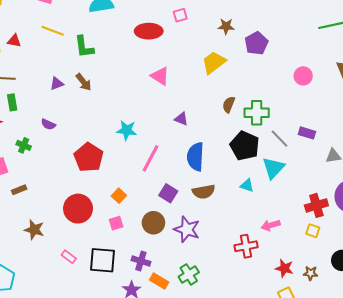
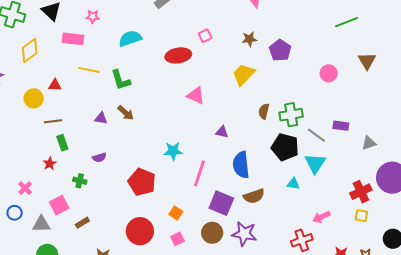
purple triangle: (57, 84) -> (101, 118), turned 40
purple semicircle: (48, 124) -> (99, 157), turned -32
purple square: (168, 193) -> (221, 203), size x1.4

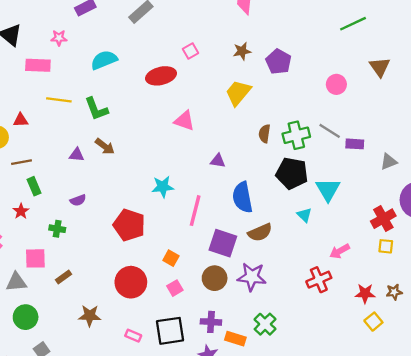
gray line: (316, 135) -> (330, 131), moved
cyan triangle: (293, 184) -> (304, 215), turned 40
pink square: (59, 205) -> (35, 258), turned 30

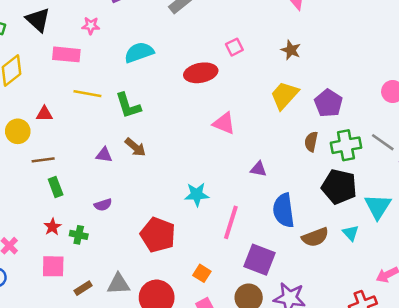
brown star: (242, 51) -> (291, 50), turned 30
purple pentagon: (278, 62) -> (328, 103), moved
red star: (21, 211) -> (52, 227), moved
brown semicircle: (260, 232) -> (315, 237), moved
gray triangle: (16, 282) -> (118, 284), moved

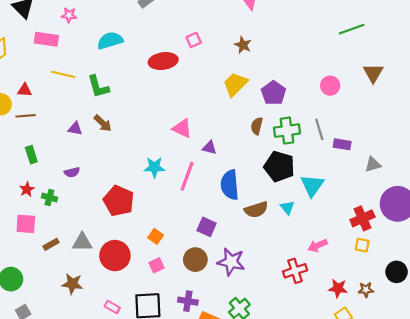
pink triangle: (224, 123) -> (182, 128), moved
gray line: (383, 142) -> (319, 129), turned 35
brown line: (43, 160) -> (26, 116), moved
pink line: (231, 222) -> (187, 176), moved
purple square: (260, 260) -> (207, 227), size x0.7

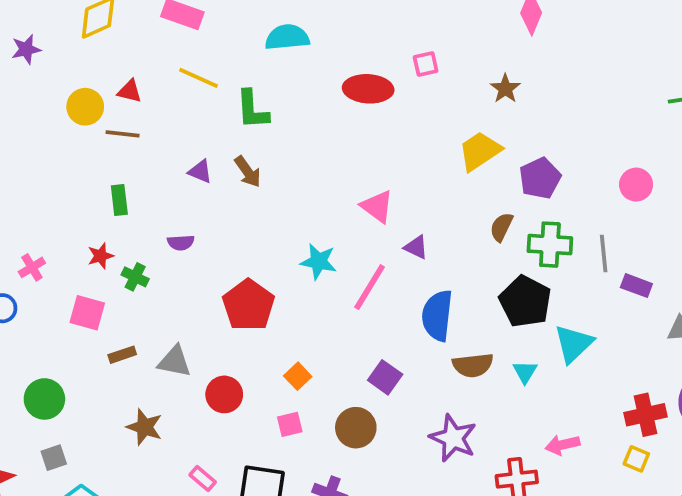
red circle: (115, 256) -> (224, 394), size x0.7
purple star: (231, 262) -> (453, 438), moved

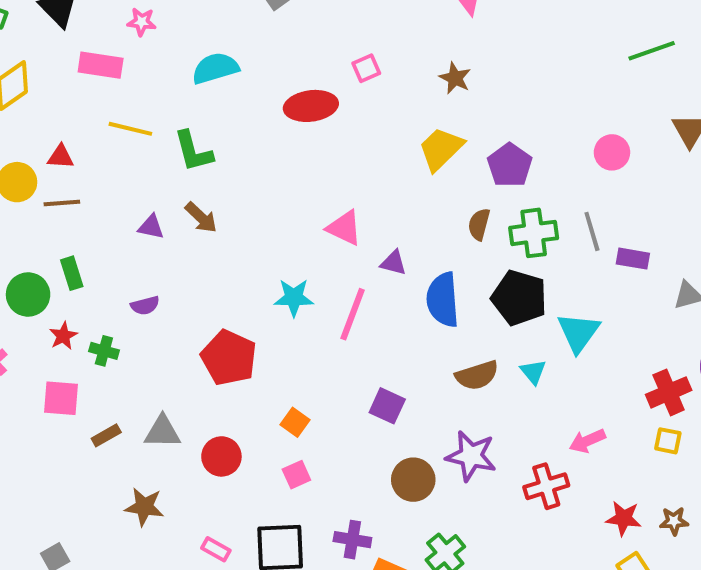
blue semicircle: (437, 315) -> (443, 300), moved
green circle: (44, 399) -> (28, 294), moved
brown circle: (356, 428) -> (413, 480), moved

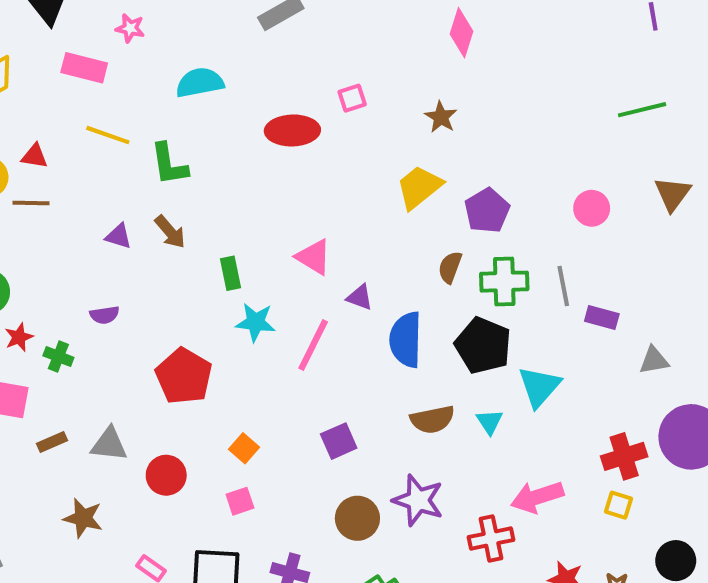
green rectangle: (72, 273) -> (230, 273), moved
purple square: (387, 406) -> (339, 441), turned 36
pink arrow: (587, 441) -> (537, 497), size x1.4

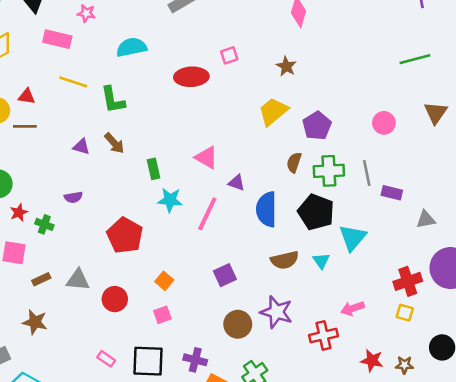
pink arrow: (537, 497) -> (353, 308), size x0.7
brown star: (83, 518) -> (35, 322), moved

